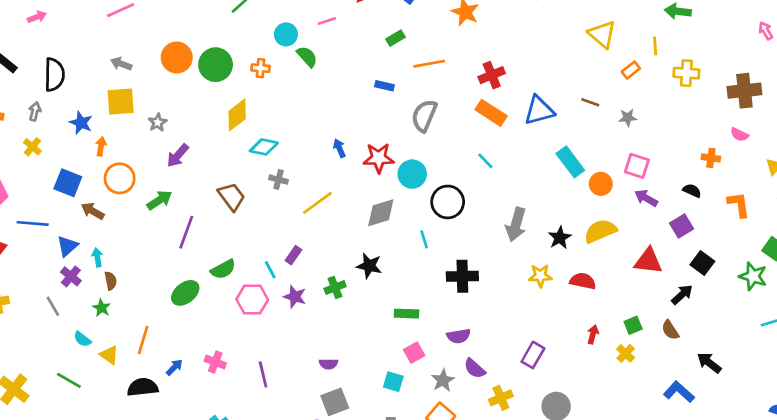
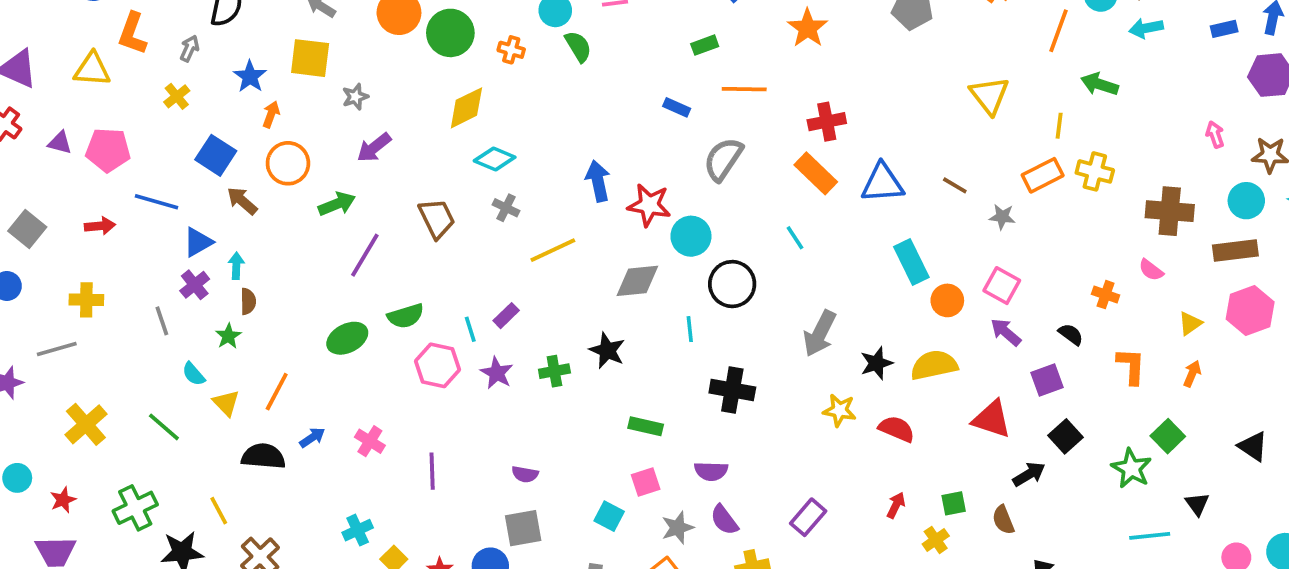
orange rectangle: (631, 70) -> (1043, 175), moved, size x1.5
blue arrow: (339, 148) -> (598, 181), size x1.5

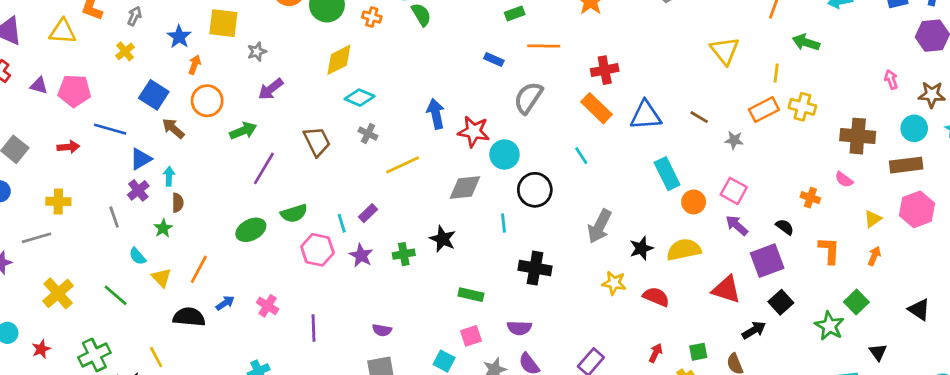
purple square: (1047, 380) -> (767, 261), size x1.4

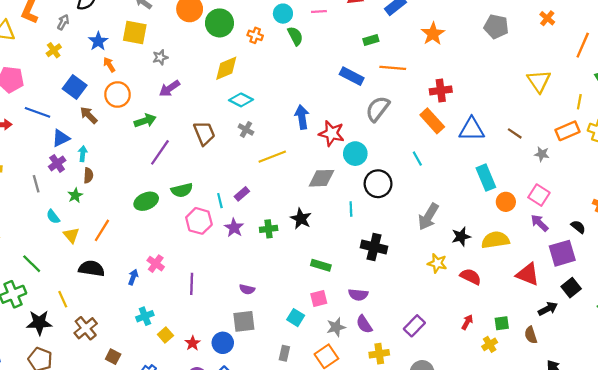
blue rectangle: (494, 59) -> (352, 76), size x1.5
orange arrow: (195, 65) -> (109, 65), turned -56
green line: (116, 295) -> (32, 264), moved
blue arrow: (225, 303) -> (133, 277), moved, turned -40

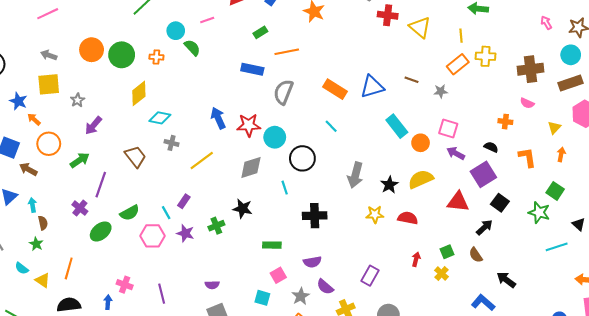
red cross: (441, 90) -> (388, 15), moved, turned 30
purple cross: (57, 163) -> (80, 208), moved

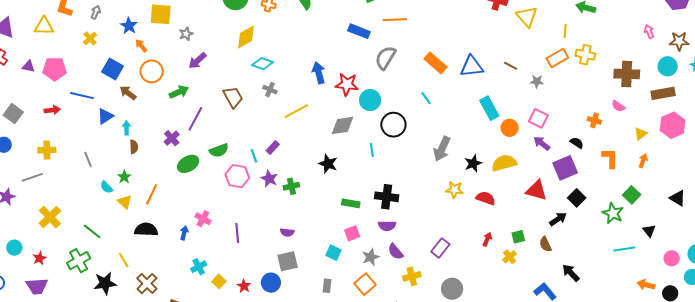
black cross: (315, 216) -> (387, 197), moved
green cross: (216, 226) -> (291, 186), moved
green star: (36, 244) -> (124, 177), moved

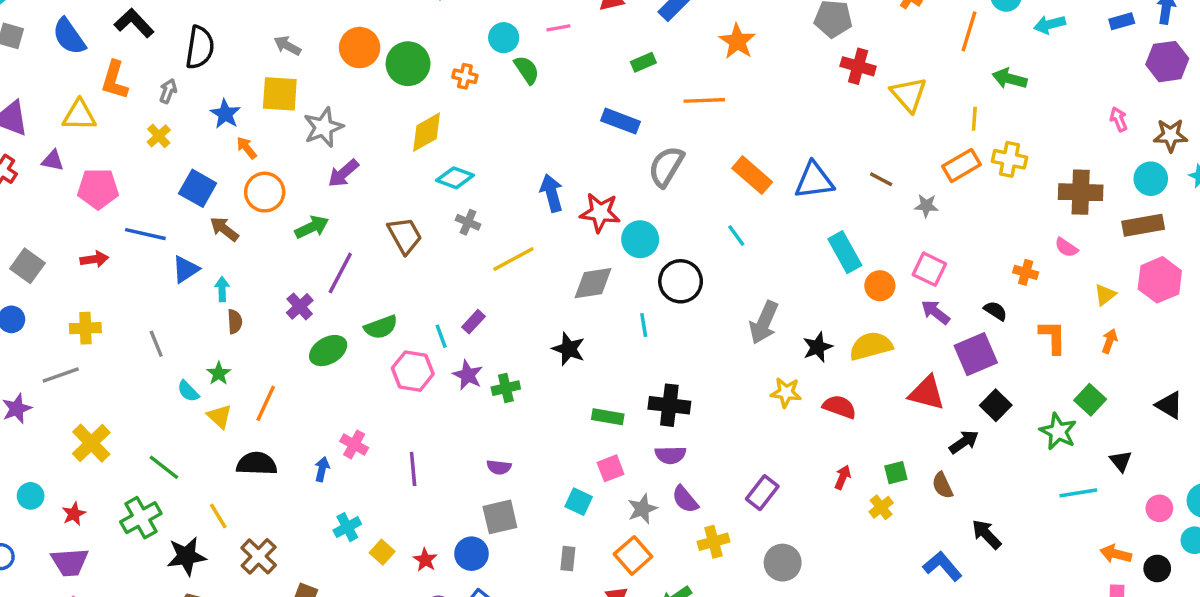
orange line: (395, 20) -> (704, 100), moved
gray star: (186, 34) -> (323, 127), size x1.6
purple triangle: (29, 66) -> (53, 160), moved

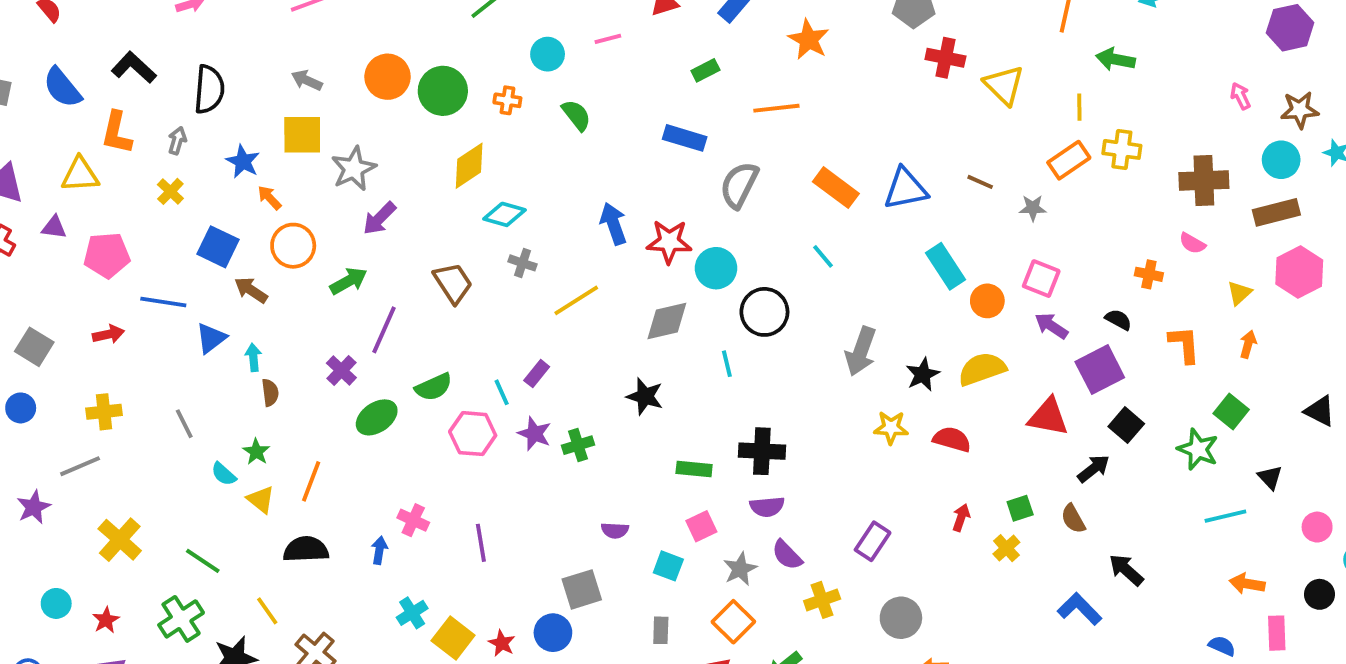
green semicircle: (527, 70) -> (576, 115), moved
purple semicircle: (499, 467) -> (615, 530), moved
yellow square: (382, 552) -> (453, 638), size x1.5
orange arrow: (1116, 554) -> (1247, 584), moved

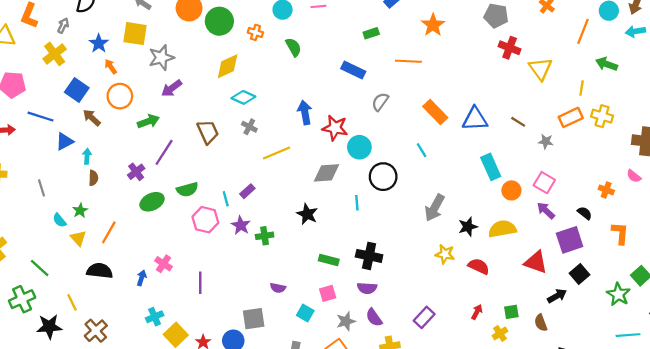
gray semicircle: (739, 185) -> (380, 102), size x0.7
yellow cross: (170, 191) -> (55, 54), size x1.5

